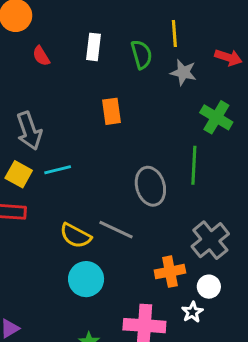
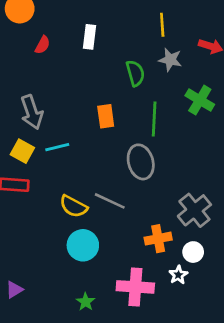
green semicircle: (141, 54) -> (135, 73), moved
red semicircle: (41, 56) -> (43, 45), turned -120
orange rectangle: (111, 111) -> (106, 116), moved
green line: (194, 165) -> (154, 119), moved

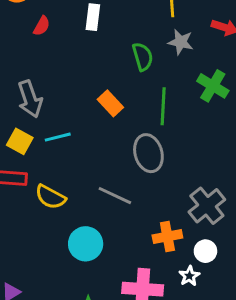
orange rectangle: (106, 116) -> (110, 103), turned -35
yellow semicircle: (73, 206) -> (50, 197), moved

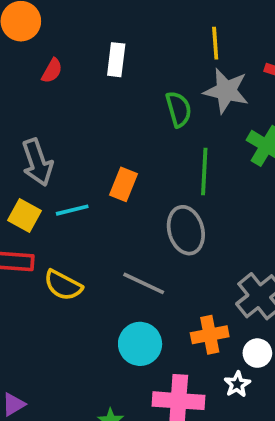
gray star: (181, 42) -> (226, 91), size x1.4
orange rectangle: (110, 103) -> (124, 184), moved, turned 65
cyan circle: (86, 244) -> (140, 344), moved

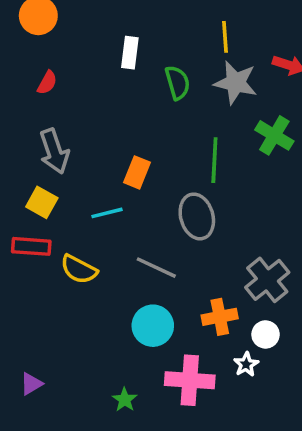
red semicircle: (52, 71) -> (47, 83), moved
green semicircle: (179, 109) -> (177, 83), moved
cyan line: (72, 210) -> (107, 213), moved

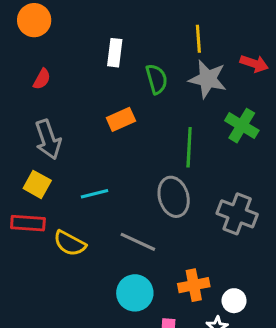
orange rectangle: (137, 172) -> (121, 119), moved, turned 44
gray cross: (267, 280) -> (237, 214), moved, turned -30

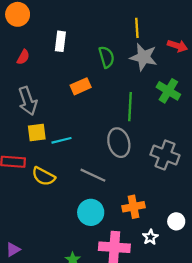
white rectangle: (115, 53) -> (60, 41), moved
yellow square: (37, 184) -> (37, 132), moved, turned -36
white circle: (234, 301) -> (176, 221), moved

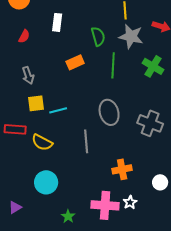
gray arrow: (28, 101) -> (28, 75), size x0.7
green line: (130, 107) -> (113, 65), moved
gray line: (93, 175) -> (86, 141), turned 60
cyan circle: (91, 212) -> (46, 182), moved
white star: (150, 237) -> (130, 202), moved

